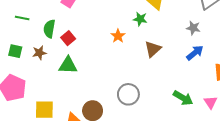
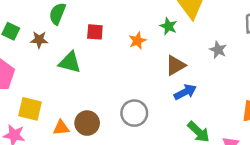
gray star: (193, 28) -> (218, 50), moved
red square: (68, 38) -> (95, 32), moved, turned 32
blue arrow: (195, 53) -> (185, 92), moved

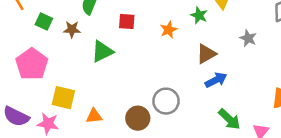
green triangle: (70, 62) -> (102, 52), turned -40
brown circle: (87, 123) -> (138, 118), moved

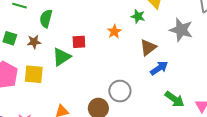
red square: (127, 21) -> (79, 42), moved
gray star: (248, 38) -> (181, 30), size x1.6
yellow square: (63, 98) -> (34, 74), moved

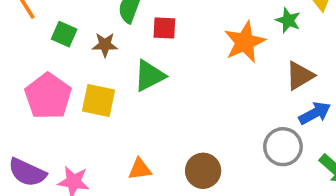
orange star: (114, 32) -> (245, 42), size x1.6
red square: (79, 42) -> (164, 28), moved
gray circle: (120, 91) -> (283, 147), moved

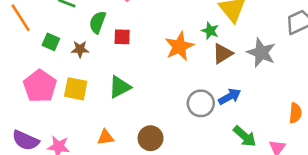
green triangle: (149, 76) -> (120, 87), moved
brown triangle: (300, 76) -> (223, 53), moved
gray circle: (283, 147) -> (201, 103), moved

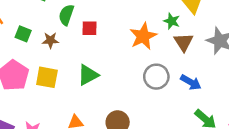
brown triangle: (223, 53) -> (184, 42), turned -30
blue arrow: (230, 97) -> (191, 82), turned 60
gray circle: (201, 103) -> (156, 77), moved

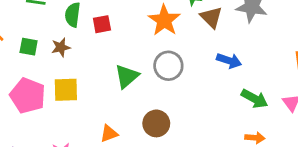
green triangle: (88, 75) -> (127, 76), moved
gray circle: (156, 77) -> (168, 66), moved

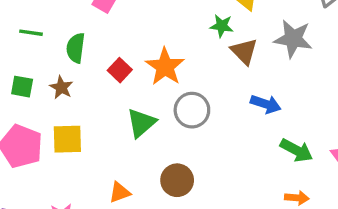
orange star: (164, 20) -> (165, 67), moved
red square: (102, 24) -> (120, 70), moved, turned -36
brown star: (61, 47) -> (61, 87), turned -30

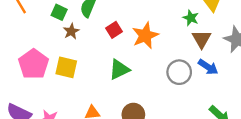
green square: (22, 87) -> (59, 12), moved
blue arrow: (266, 104) -> (208, 67), moved
gray circle: (192, 110) -> (179, 72), moved

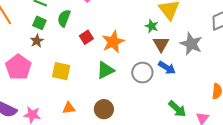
brown star: (71, 31) -> (37, 41), moved
yellow square: (66, 67) -> (61, 71), moved
green triangle: (119, 69) -> (105, 70), moved

